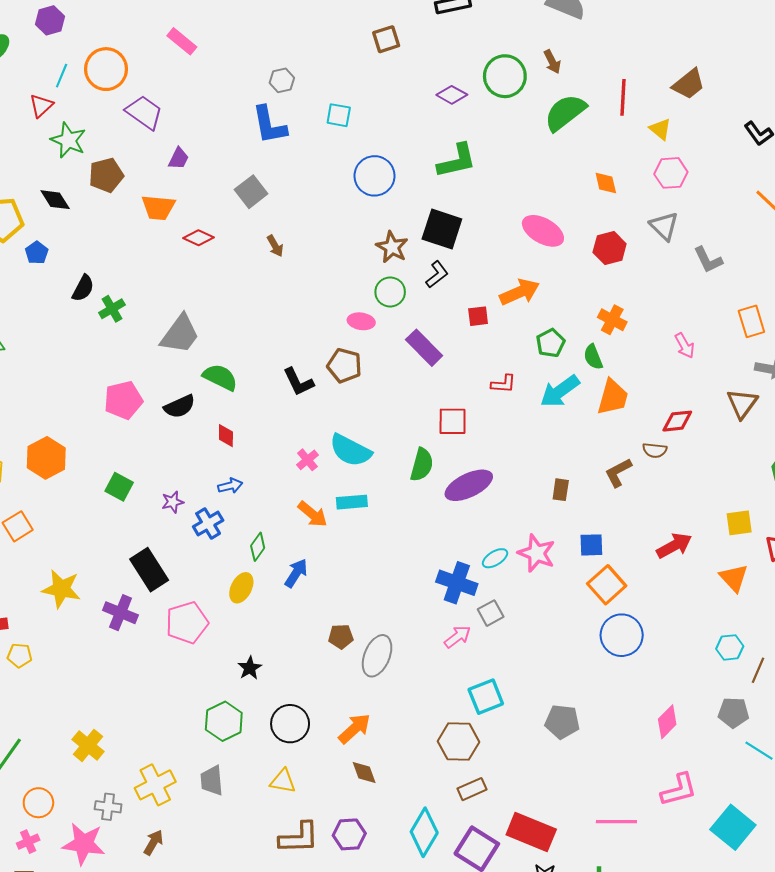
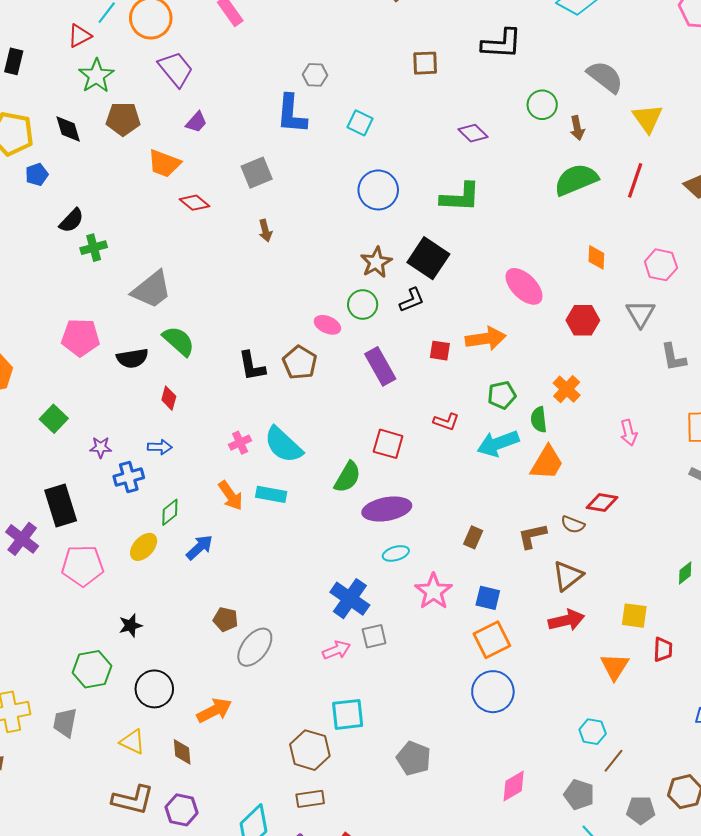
green circle: (505, 76) -> (542, 105), moved, size x0.7
yellow triangle: (660, 129) -> (648, 118), moved, size x1.4
brown triangle: (742, 404) -> (568, 576), moved
cyan ellipse: (495, 558) -> (396, 553), moved
brown diamond: (364, 773) -> (182, 752), moved

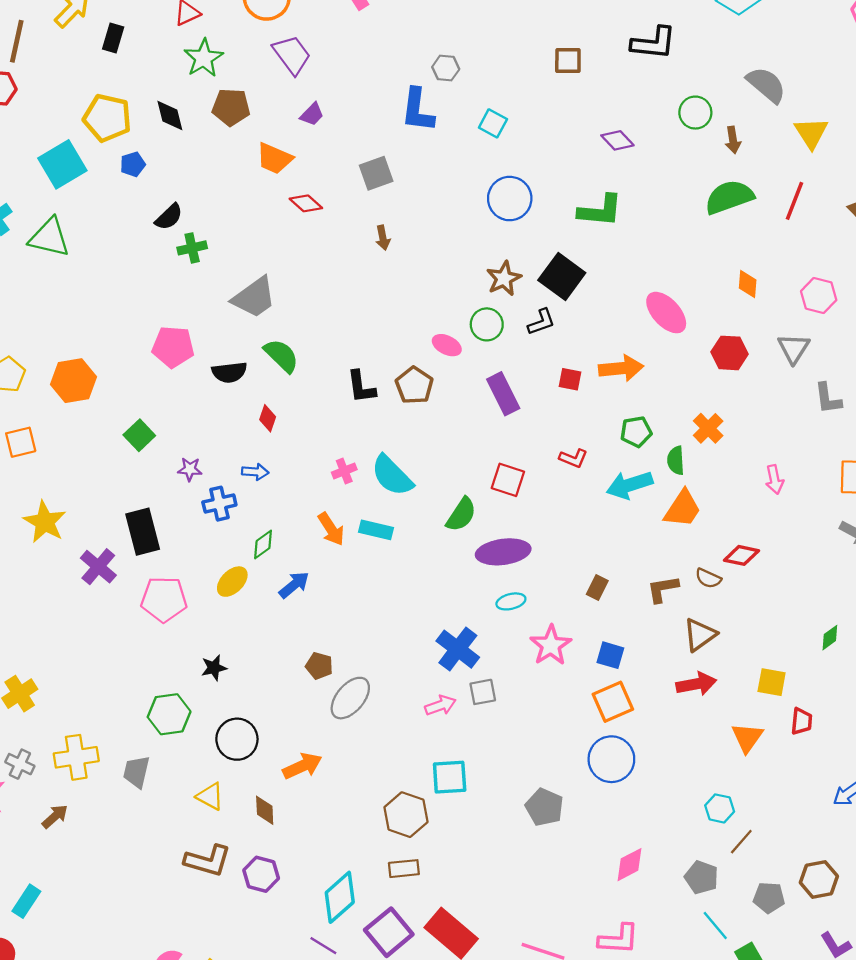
gray pentagon: (414, 758) -> (544, 807), moved

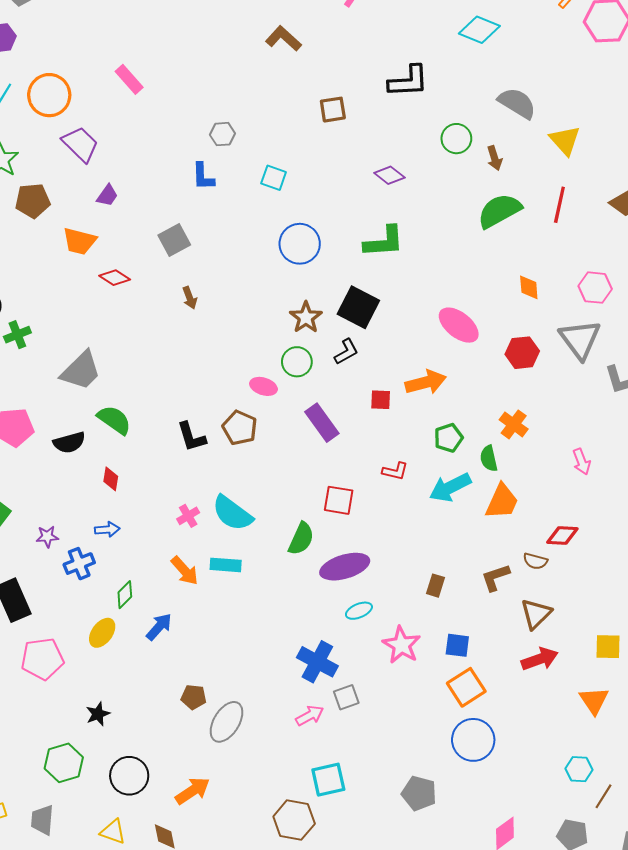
blue L-shape: (418, 110) -> (203, 176), size x0.7
gray triangle: (794, 348) -> (580, 339), size x1.4

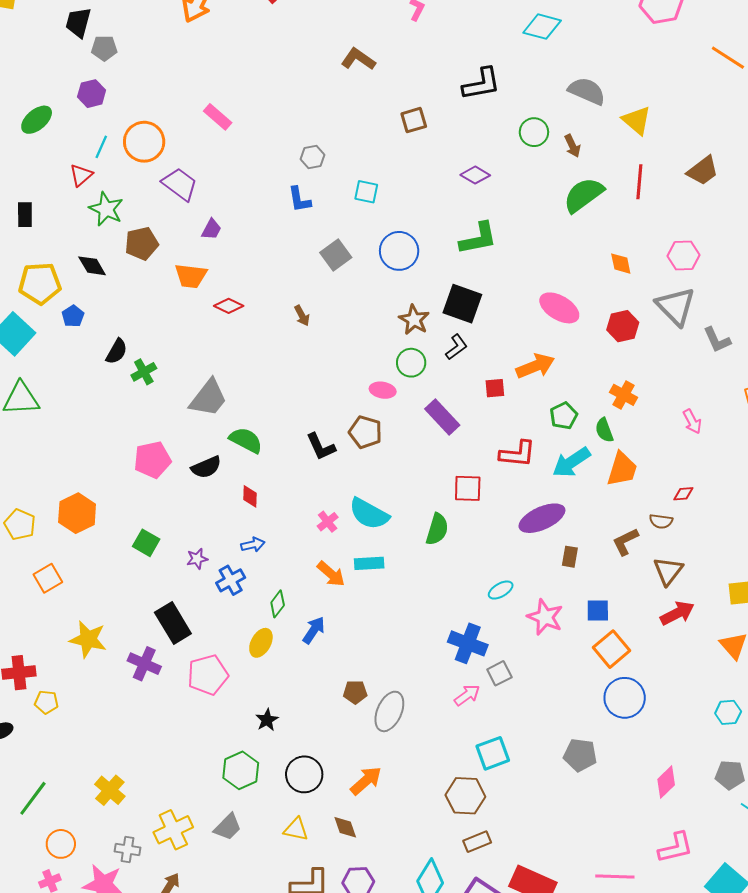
gray square: (174, 240) -> (336, 255), moved
red L-shape: (395, 471) -> (517, 454), size x1.5
red diamond: (562, 536) -> (683, 494), size x0.7
purple ellipse: (345, 567) -> (542, 518), moved
gray trapezoid: (42, 820) -> (228, 827), turned -132

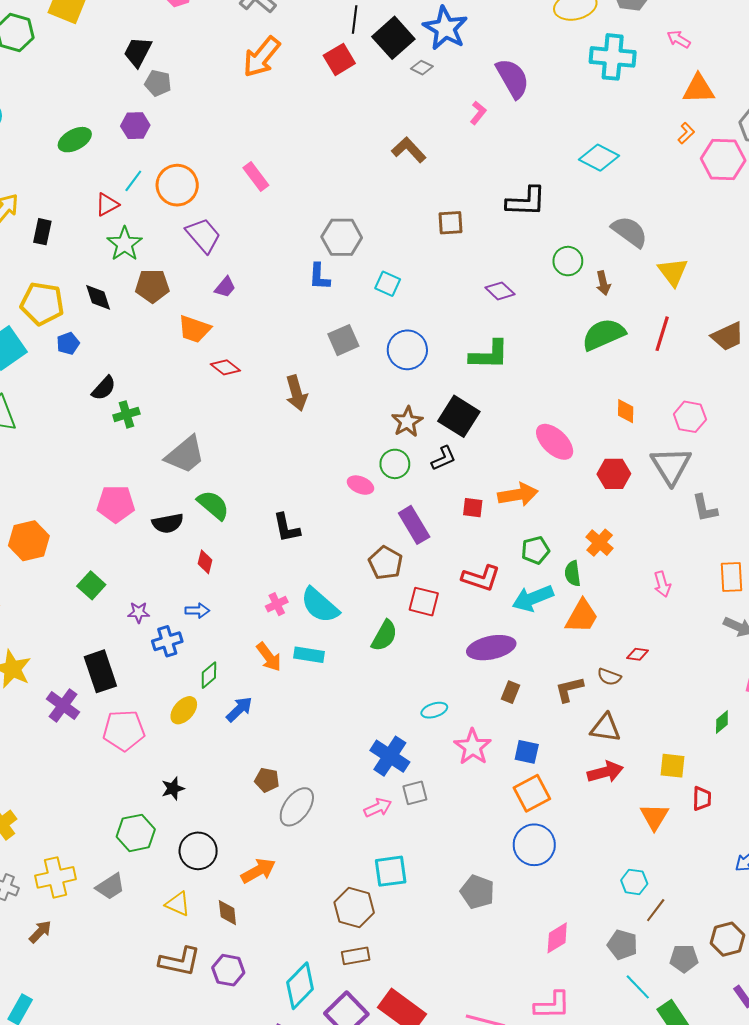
gray hexagon: (313, 157) -> (342, 237), size x1.6
brown arrow: (302, 316) -> (296, 393), size x1.6
brown pentagon: (365, 432) -> (386, 563), moved
brown triangle: (668, 571) -> (605, 728), turned 48

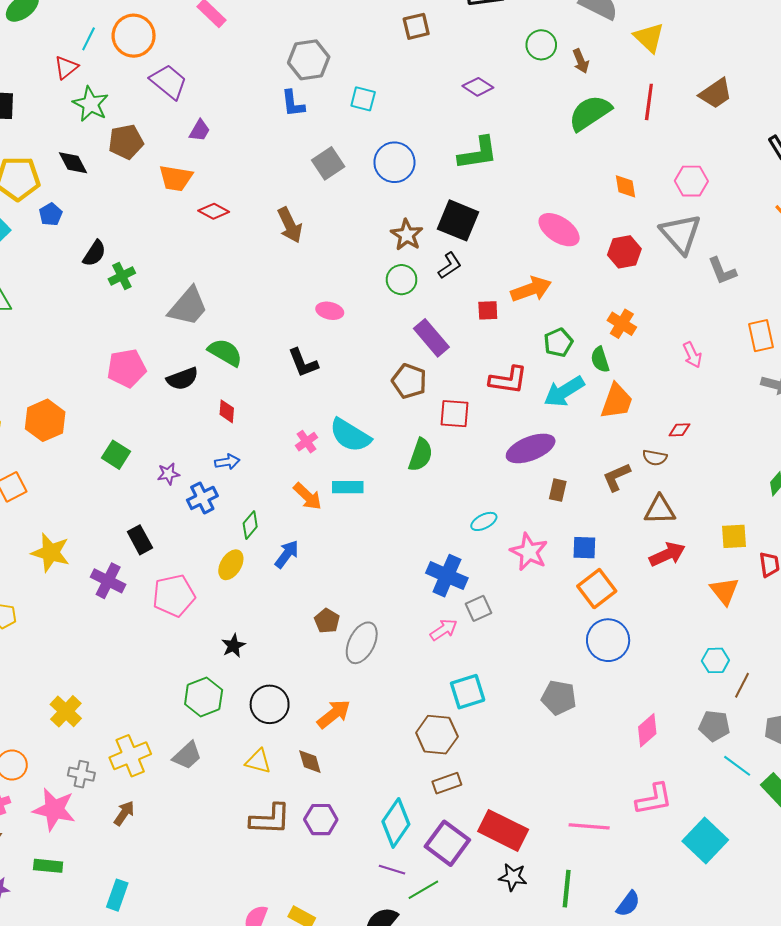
pink ellipse: (360, 485) -> (330, 311), moved
black rectangle: (100, 671) -> (140, 540), size x0.7
brown pentagon: (267, 780) -> (327, 621), turned 30

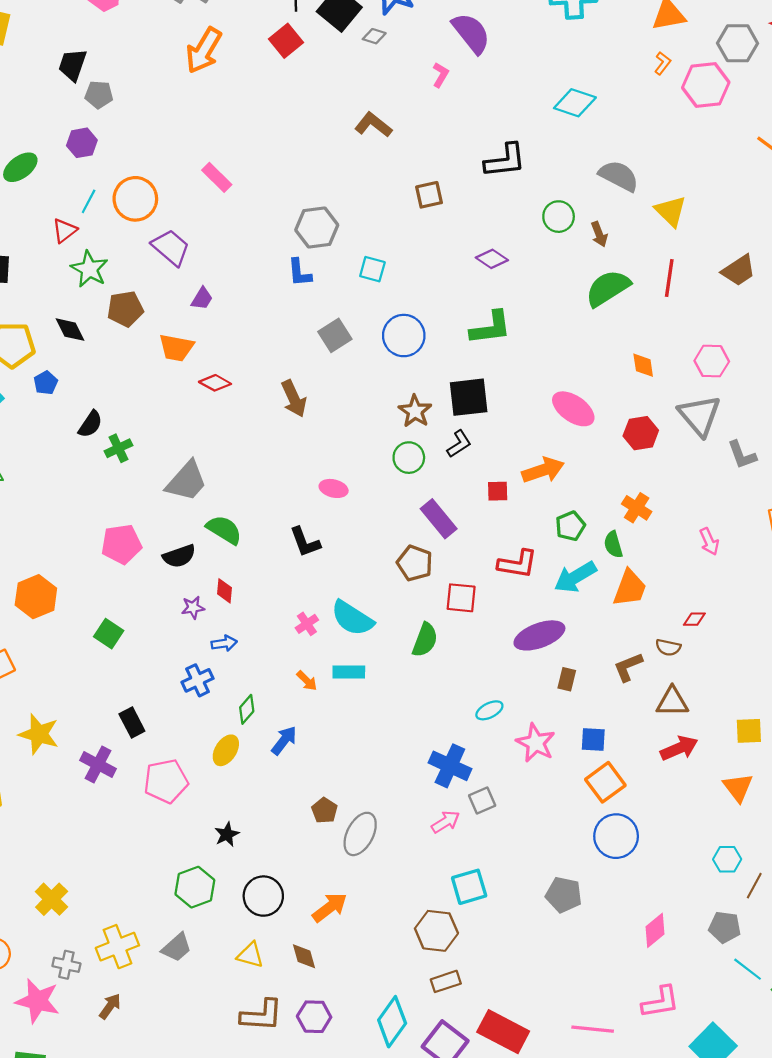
black square: (458, 220) -> (469, 397), turned -30
purple star: (168, 474) -> (193, 607), moved
orange arrow: (308, 496) -> (307, 681), size x0.7

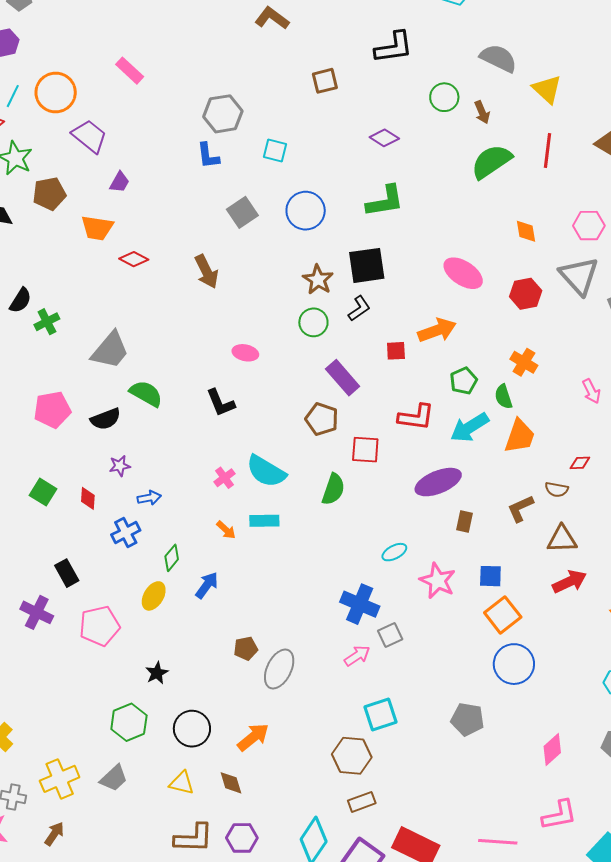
red diamond: (225, 591) -> (88, 498), moved
brown pentagon: (324, 810) -> (246, 648), turned 30

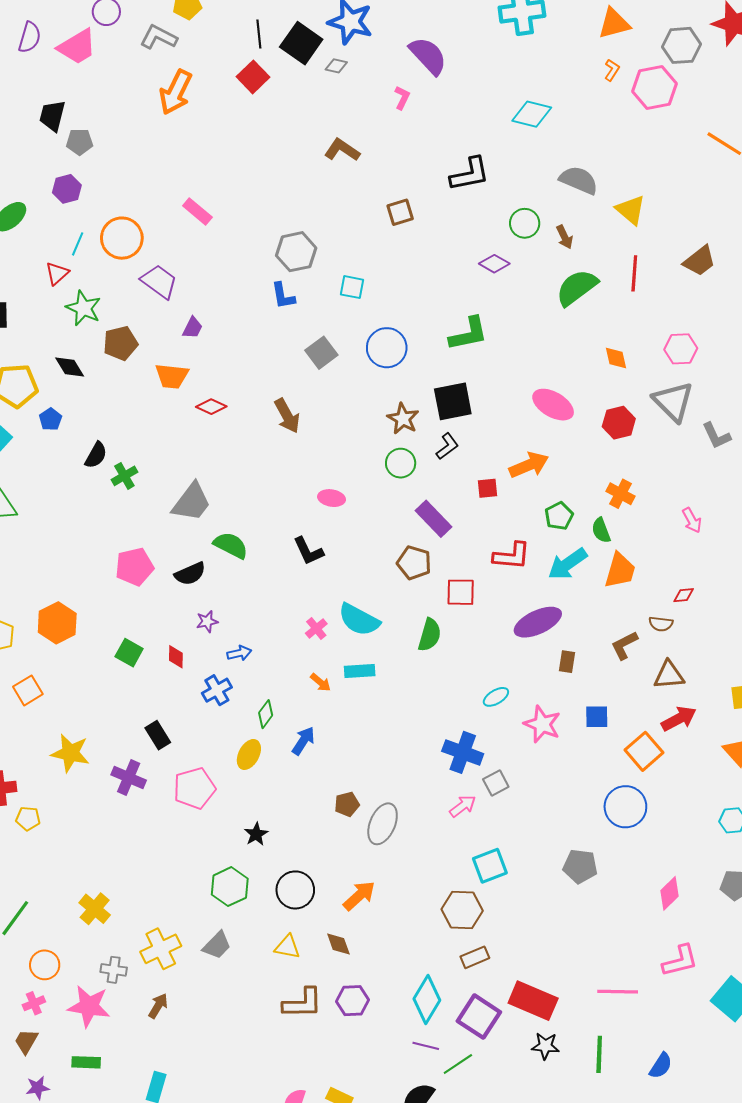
purple diamond: (384, 138) -> (494, 264), moved
orange square: (503, 615) -> (644, 751), moved

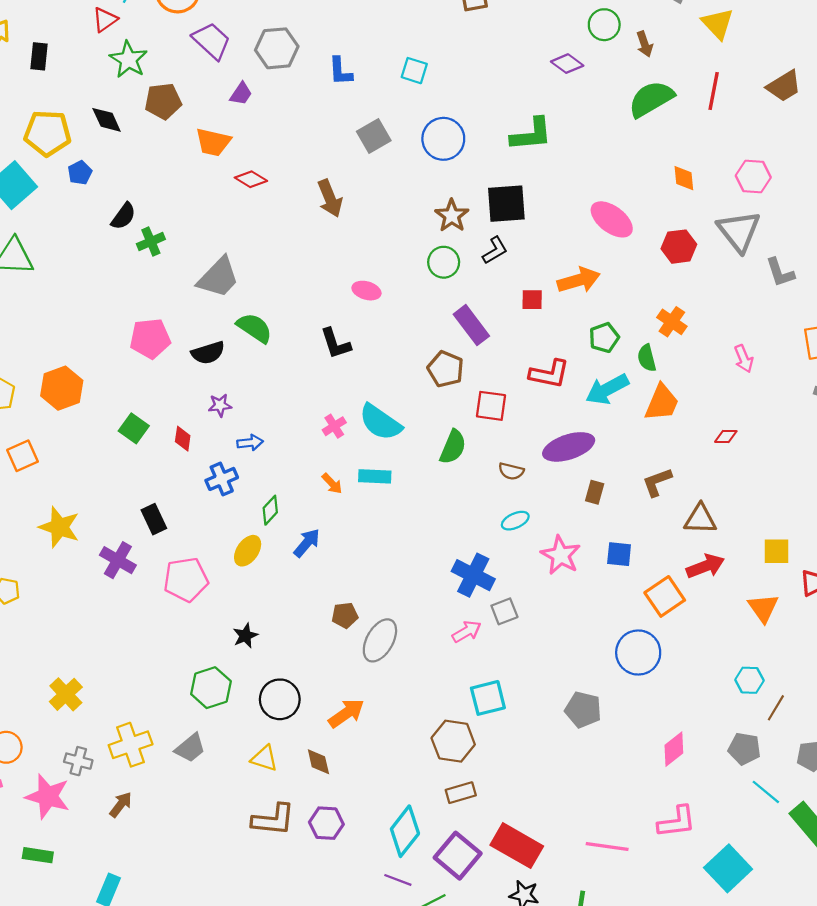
gray hexagon: (296, 252) -> (277, 48), moved
brown semicircle: (661, 624) -> (511, 471), moved

